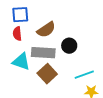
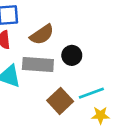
brown square: (47, 74) -> (60, 101), moved

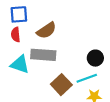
black circle: (72, 55) -> (95, 58), moved

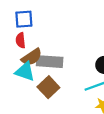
brown semicircle: (46, 30) -> (32, 57), moved
brown square: (61, 85) -> (48, 87), moved

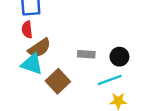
gray rectangle: (50, 62) -> (86, 54), moved, size x0.6

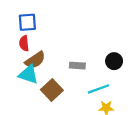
black circle: (119, 57) -> (114, 61), moved

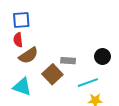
cyan triangle: (28, 74) -> (22, 87), moved
brown square: (52, 90) -> (52, 74), moved

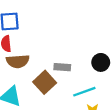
brown semicircle: (28, 55) -> (18, 61), turned 30

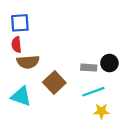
gray rectangle: (62, 67) -> (89, 68), moved

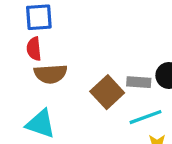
brown square: (54, 83) -> (107, 92), moved

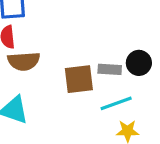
brown square: (107, 92) -> (79, 79), turned 36

